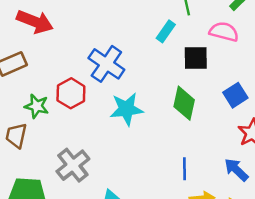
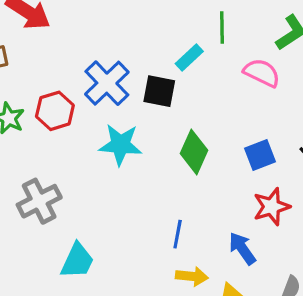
black square: (196, 58) -> (159, 91), moved

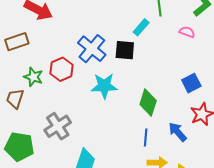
pink semicircle: (262, 73) -> (187, 32), size x0.7
green diamond: (194, 152) -> (148, 102), moved
blue arrow: (242, 248) -> (178, 132), moved

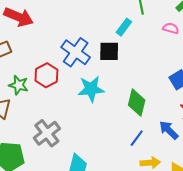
blue line: (146, 137) -> (137, 138), turned 36

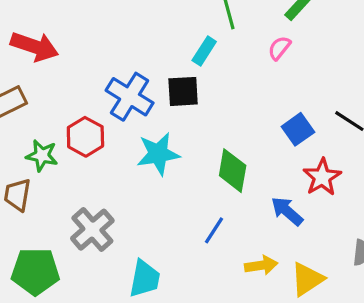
pink semicircle: (171, 28) -> (279, 48), turned -63
blue line: (137, 138) -> (214, 230), moved

